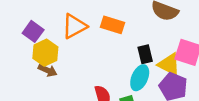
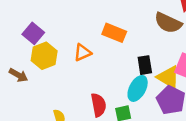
orange triangle: (74, 26) -> (83, 53), moved, size x0.7
brown arrow: (48, 70) -> (18, 75), moved

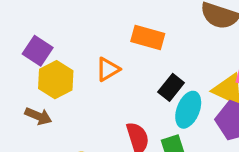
black rectangle: (145, 65) -> (171, 87), moved, turned 54
brown arrow: (18, 75) -> (38, 116), moved

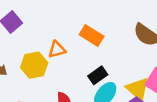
yellow hexagon: (56, 80) -> (34, 65), moved

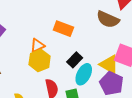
yellow hexagon: (34, 65) -> (40, 60), moved

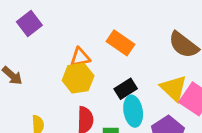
yellow triangle: (109, 64) -> (174, 88), moved
cyan ellipse: (84, 74) -> (133, 111), turned -50

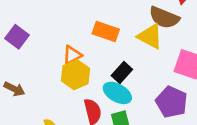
yellow triangle: (174, 88) -> (150, 36), moved
cyan ellipse: (133, 111) -> (117, 93), moved, turned -36

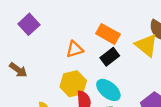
black rectangle: (122, 73) -> (110, 57), moved
yellow hexagon: (75, 75) -> (73, 84), moved

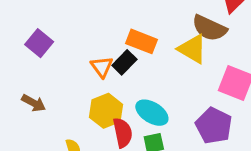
orange triangle: (75, 49) -> (102, 67), turned -42
black rectangle: (110, 57) -> (124, 62), moved

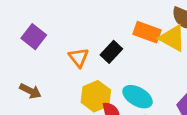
orange rectangle: (141, 41) -> (147, 32), moved
orange triangle: (102, 67) -> (79, 58), moved

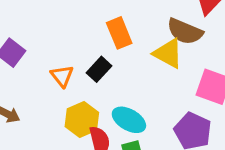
orange rectangle: (147, 32) -> (119, 33), moved, turned 48

